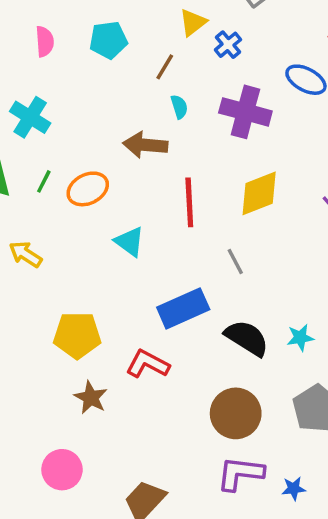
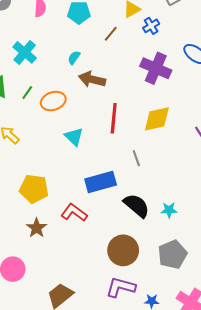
cyan semicircle: (179, 107) -> (74, 58), moved, turned -136

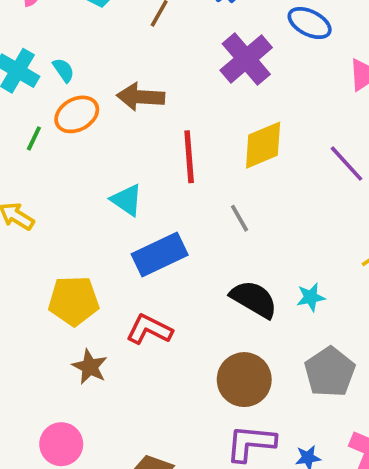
cyan semicircle: (74, 58) -> (64, 70), moved, turned 120
purple cross: (156, 68) -> (246, 59), turned 36
orange ellipse: (53, 101) -> (77, 114), moved
blue rectangle: (101, 182) -> (160, 254), moved

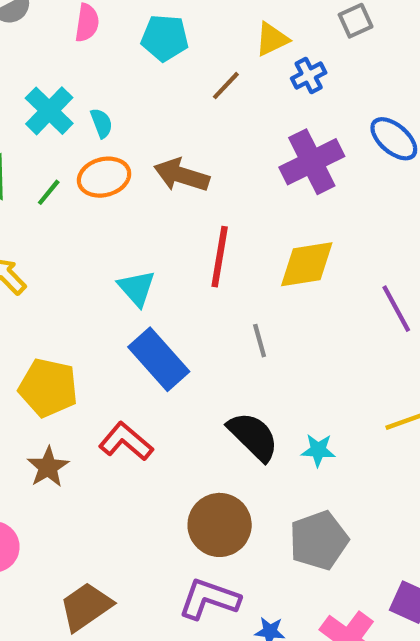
blue rectangle: (160, 254) -> (159, 359), turned 60

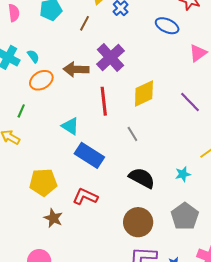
purple cross: (312, 162) -> (111, 57), moved
green line: (49, 192) -> (21, 111), moved
cyan star: (318, 450) -> (183, 174), moved

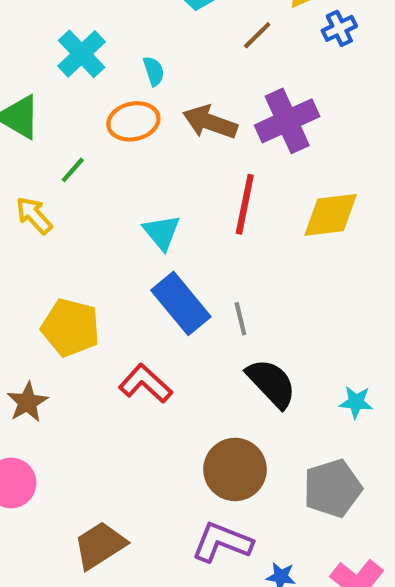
cyan semicircle: (33, 56) -> (154, 71), moved
gray line: (132, 134) -> (240, 319), moved
brown star: (53, 218) -> (27, 402), moved

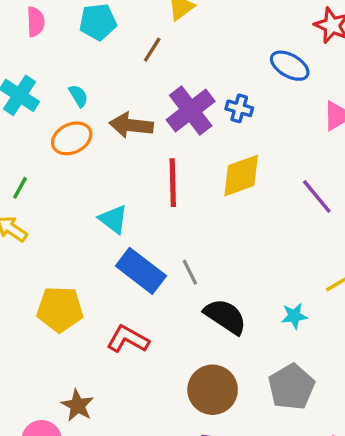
blue cross: (339, 28) -> (239, 108), moved, turned -36
green line: (73, 170) -> (20, 188), moved
brown star: (27, 402) -> (78, 405), moved

